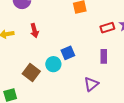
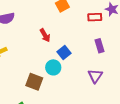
red rectangle: (107, 28) -> (95, 17), turned 32
red arrow: (34, 31) -> (45, 35), moved

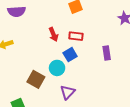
red rectangle: (95, 17) -> (76, 36), moved
purple triangle: (95, 76) -> (68, 92), moved

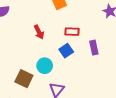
red rectangle: (76, 36) -> (72, 32), moved
blue square: (70, 55) -> (66, 51), moved

